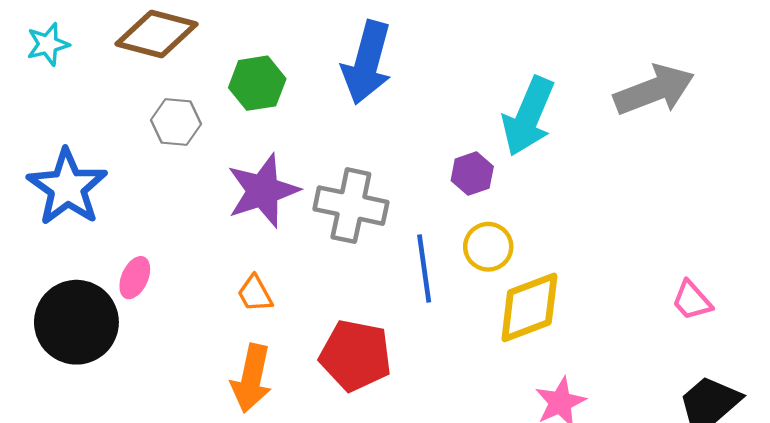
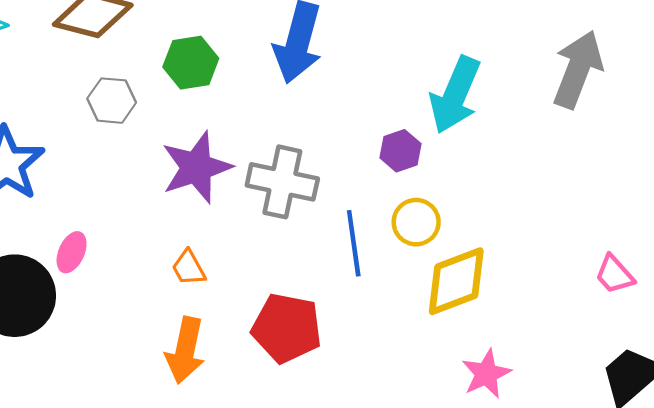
gray arrow: (654, 90) -> (578, 69), turned -48

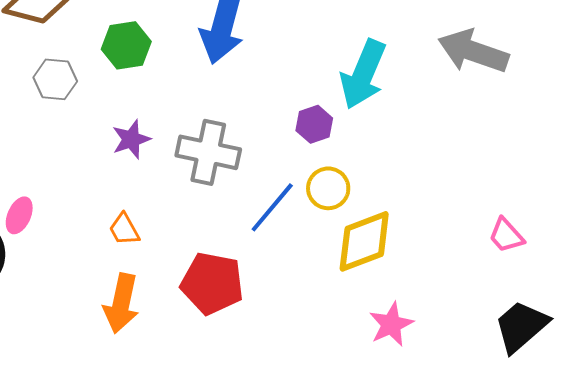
gray arrow: (578, 69) -> (473, 51), turned -92
purple star: (196, 167) -> (131, 139), size x0.6
blue line: (354, 243) -> (272, 207), turned 48

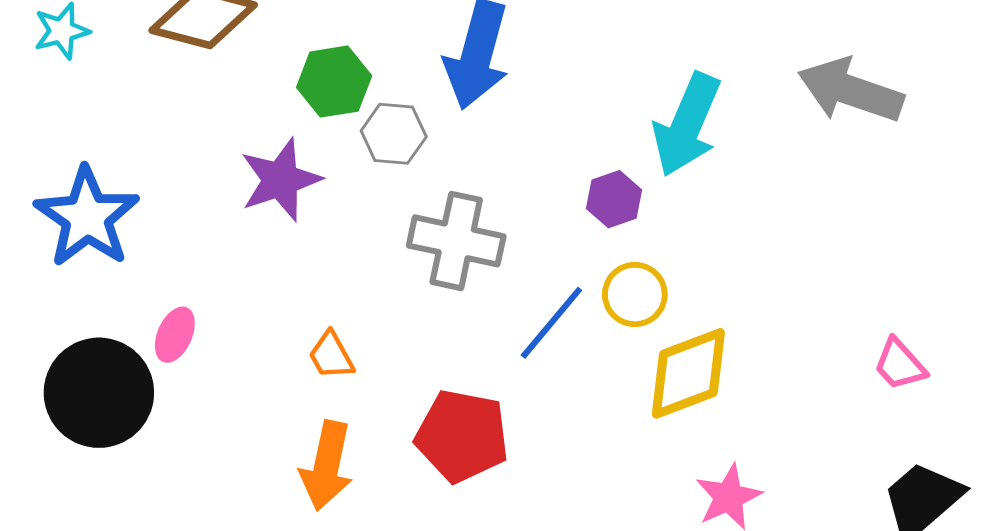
gray hexagon: (55, 79) -> (394, 134), moved
purple star: (131, 139) -> (281, 180), moved, size x1.4

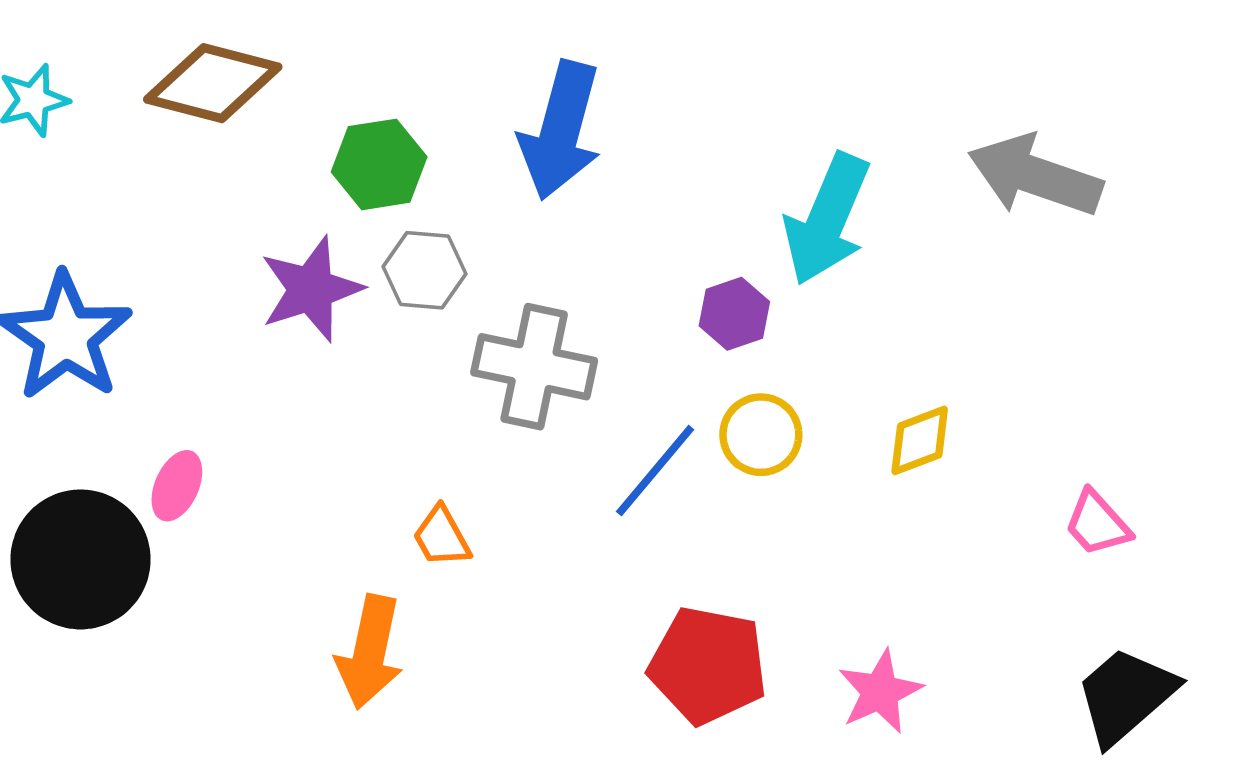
gray hexagon: (394, 134) -> (424, 270), moved
orange trapezoid: (331, 356) -> (442, 537), moved
yellow diamond: (688, 373) -> (920, 440), moved, size x0.6
red pentagon: (462, 436) -> (708, 665), moved

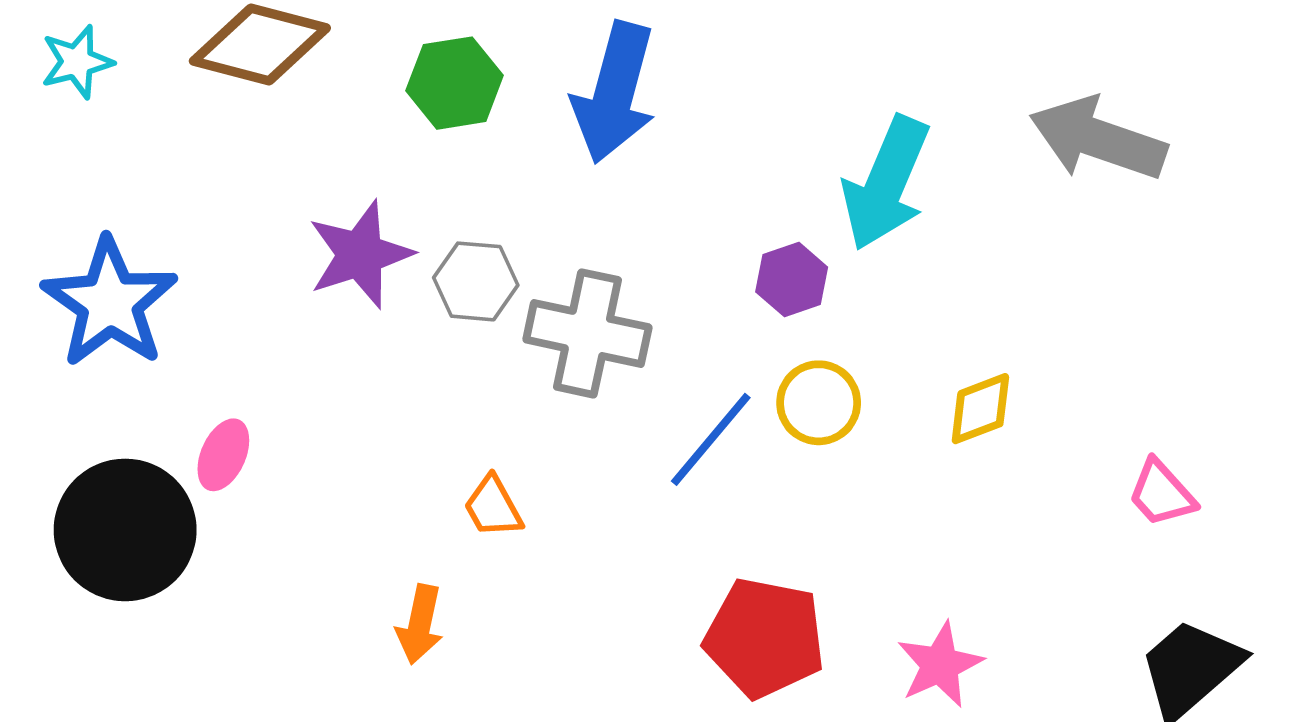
green hexagon: (379, 164) -> (455, 83), moved
gray hexagon: (424, 270) -> (476, 281), moved
orange arrow: (370, 652) -> (420, 624), size x0.7

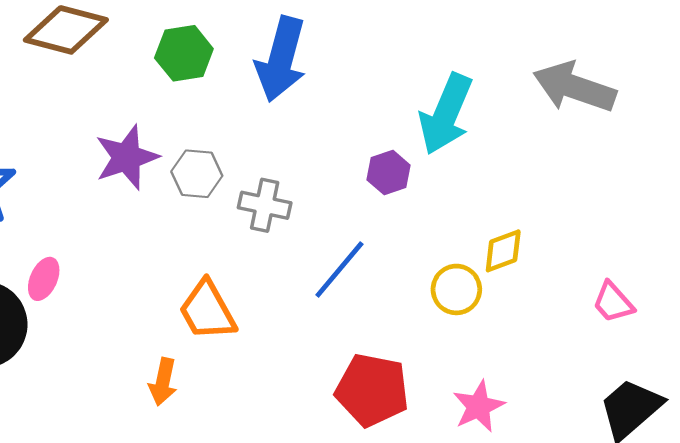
gray cross: (587, 333) -> (265, 205), size x0.7
yellow circle: (819, 403) -> (456, 289), moved
orange trapezoid: (493, 507) -> (207, 310), size x1.6

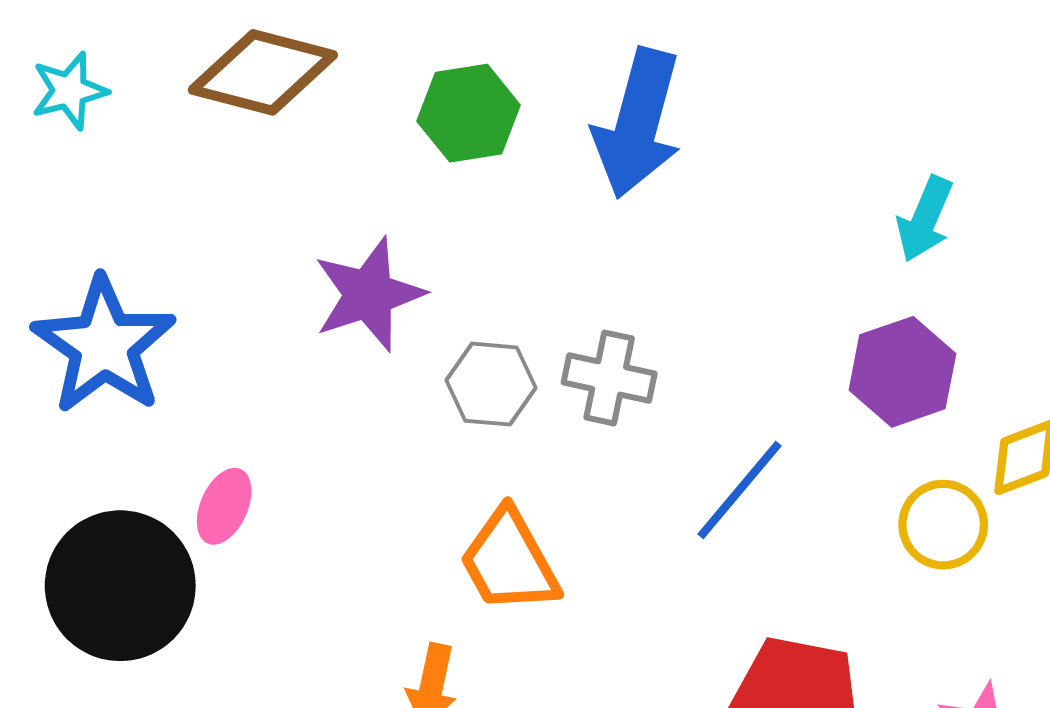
cyan arrow: (446, 114) -> (925, 219), size x0.6
purple hexagon: (389, 173) -> (902, 372), moved, size x1.4
gray hexagon: (197, 174) -> (491, 384), moved

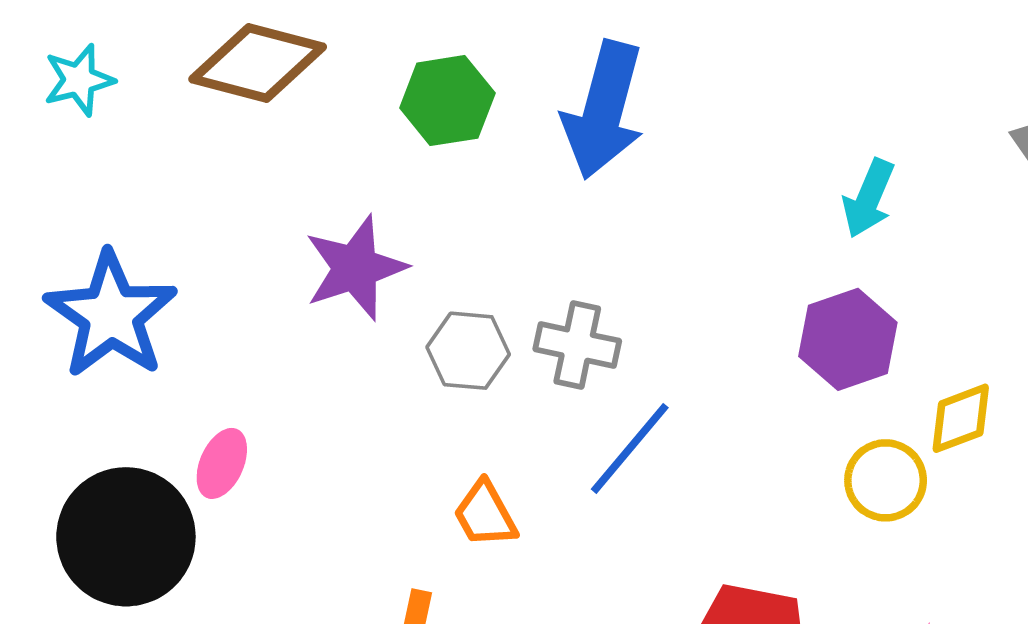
blue line: (739, 490) -> (630, 448), moved
orange trapezoid: (509, 561) -> (485, 514), size x0.7

